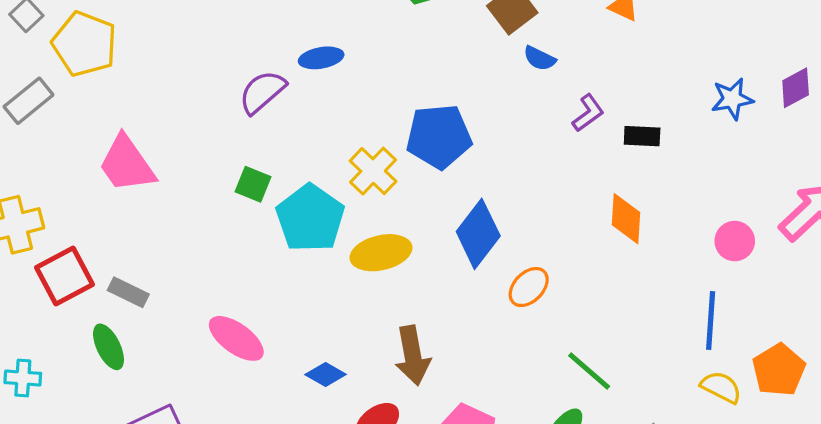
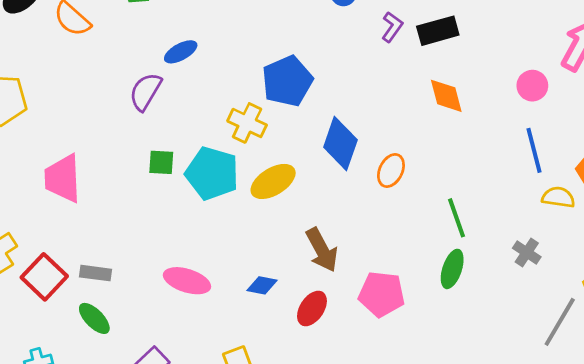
black rectangle: (642, 136) -> (438, 31), size x1.4
pink trapezoid: (127, 164) -> (63, 178), turned 51
green line: (589, 371) -> (456, 218), turned 48

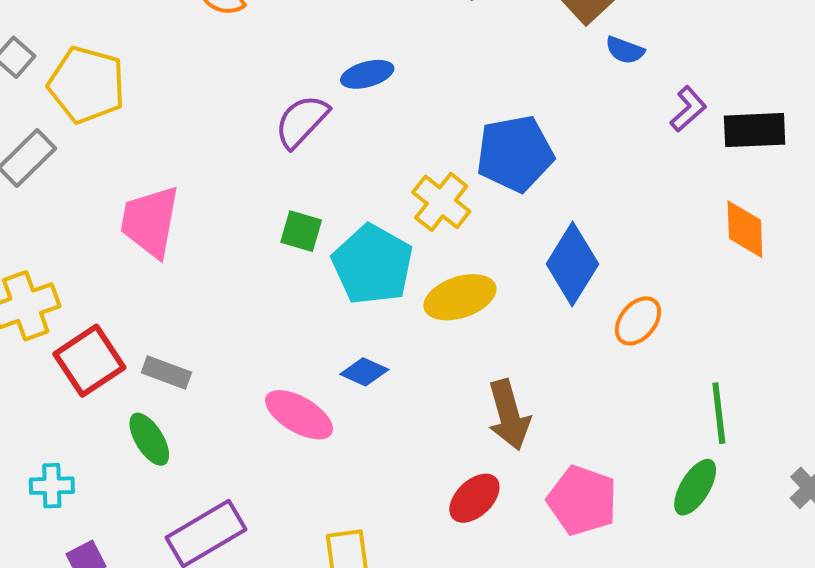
blue diamond: (262, 285) -> (364, 372), moved

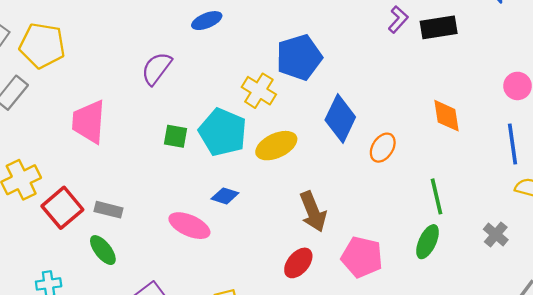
purple semicircle: (302, 121) -> (156, 68), moved
orange diamond: (745, 229) -> (447, 116), moved
green square: (301, 231) -> (176, 136), moved

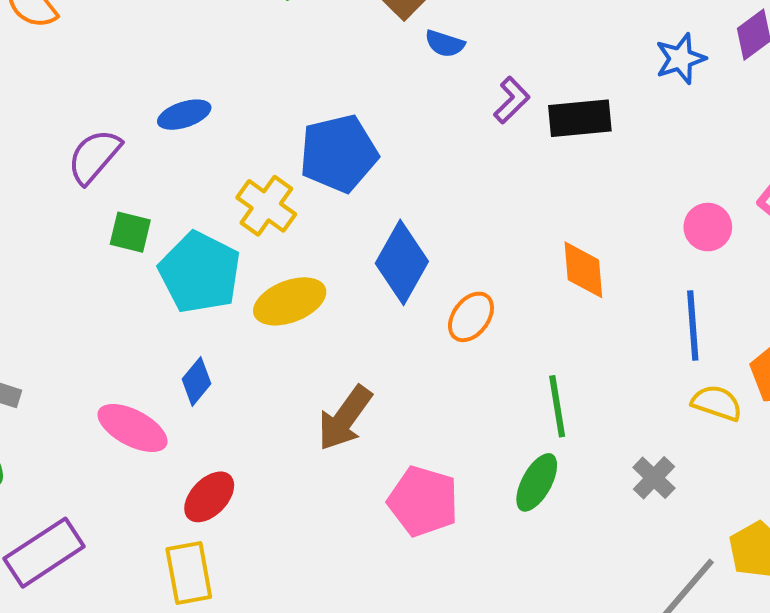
blue ellipse: (207, 21) -> (184, 115), moved
green square: (176, 136) -> (130, 232), moved
blue diamond: (225, 196) -> (196, 381), turned -72
brown arrow: (313, 212) -> (345, 418), turned 54
red ellipse: (298, 263) -> (209, 497), moved

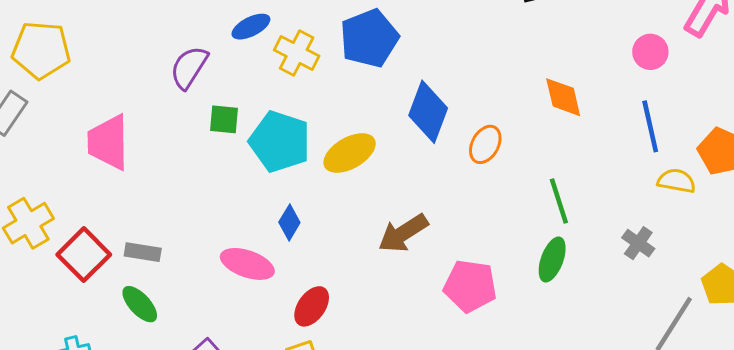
yellow cross: (266, 206) -> (297, 53), moved
brown arrow: (345, 418) -> (403, 233), turned 30

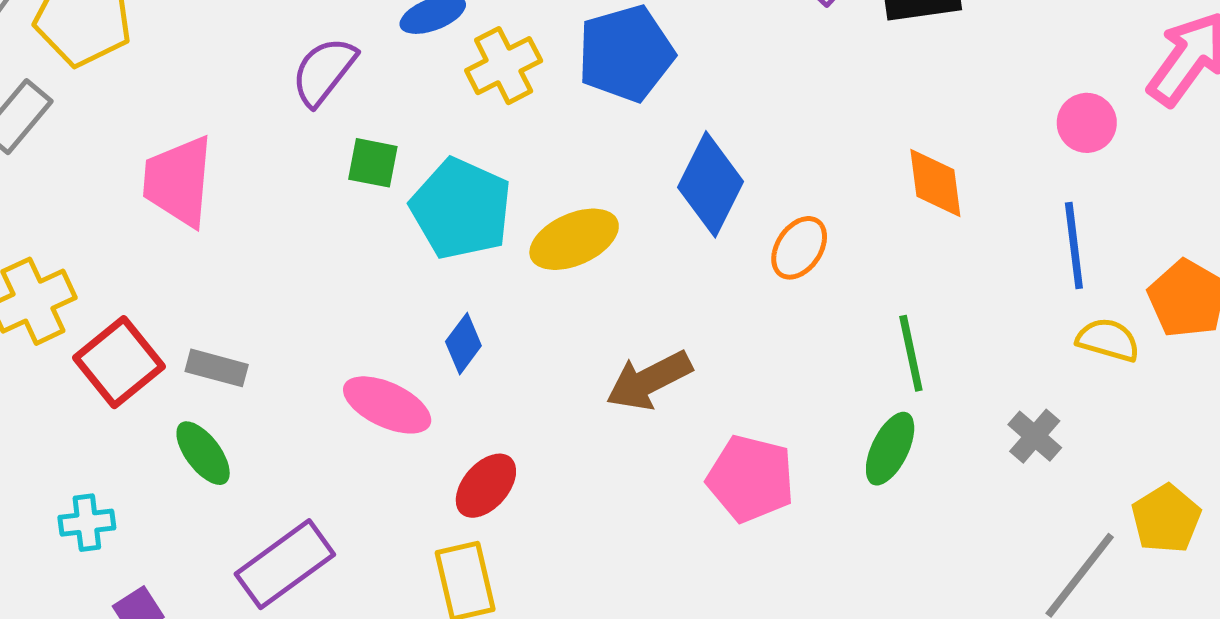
yellow cross: (297, 53) -> (504, 66), turned 30

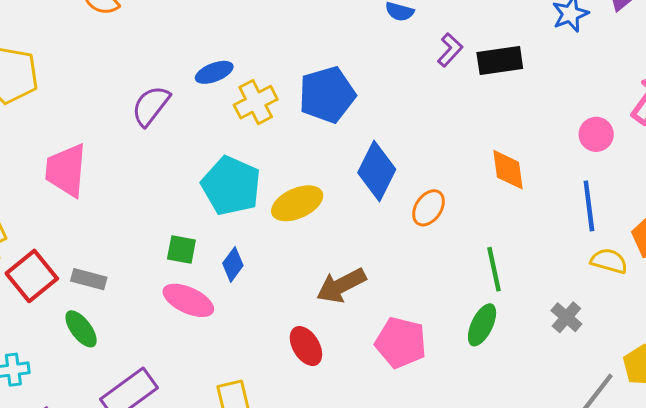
green square: (373, 163) -> (181, 249), moved
red ellipse: (486, 486) -> (306, 346), moved, turned -72

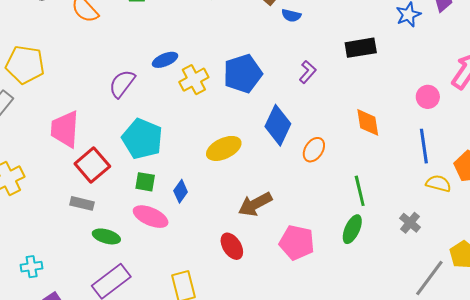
purple L-shape: (450, 50) -> (308, 72), moved
cyan pentagon: (231, 186) -> (142, 139), moved
red square: (32, 276) -> (92, 165), moved
green ellipse: (81, 329) -> (106, 236), moved, turned -36

